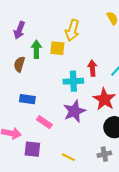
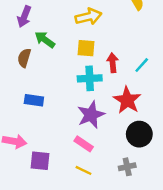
yellow arrow: (72, 30) -> (88, 17), turned -120
yellow square: (57, 48) -> (86, 48), moved
green arrow: (36, 49) -> (45, 40), turned -54
pink rectangle: (44, 122) -> (84, 144), moved

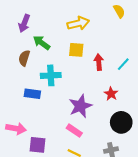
cyan cross: (90, 78) -> (51, 75), moved
red star: (127, 100) -> (111, 94), size x0.6

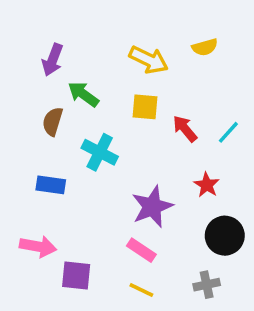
yellow semicircle: (119, 11) -> (205, 47), moved, turned 104
yellow arrow: (78, 23) -> (149, 60), turned 40
red arrow: (99, 62) -> (185, 129), turned -35
cyan cross: (51, 75) -> (100, 152), turned 30
blue rectangle: (32, 94) -> (51, 185), moved

